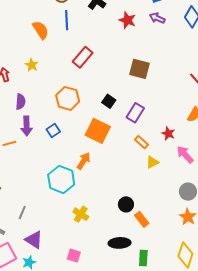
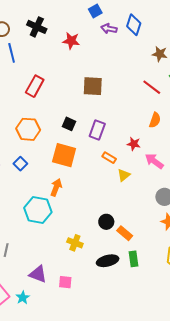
purple arrow: (157, 18) -> (109, 29), moved
yellow cross: (81, 214) -> (75, 243), moved
purple triangle: (34, 240) -> (38, 274), moved
green rectangle: (143, 258) -> (134, 259), moved

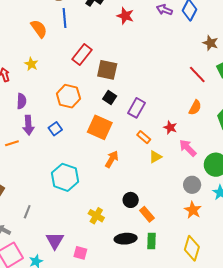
brown square: (93, 86) -> (107, 70), moved
orange arrow: (56, 187) -> (112, 159), moved
purple triangle: (38, 274) -> (55, 241), turned 30

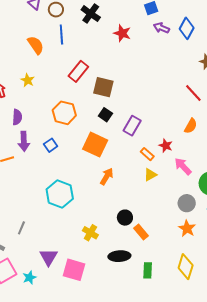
orange rectangle: (144, 137) -> (147, 154), moved
green rectangle: (151, 241) -> (148, 270), moved
pink square: (80, 253) -> (74, 270), size x1.6

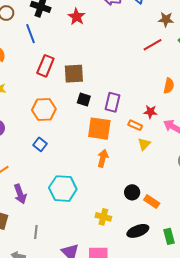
red star: (122, 33) -> (77, 17), turned 30
blue line: (61, 35) -> (31, 34), moved
red line: (193, 93) -> (153, 45), moved, turned -60
purple arrow: (24, 141) -> (20, 194), moved
orange square: (95, 145) -> (99, 129), moved

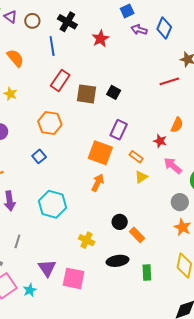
black square: (84, 99) -> (114, 92), moved
red star: (150, 112) -> (160, 141), moved

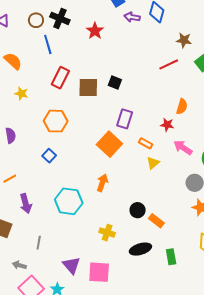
brown circle: (32, 21) -> (36, 20), moved
yellow star: (10, 94) -> (21, 94), moved
orange square: (100, 153) -> (109, 144), turned 30
orange arrow: (98, 183) -> (102, 183), moved

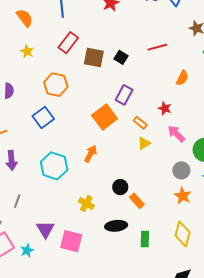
red line: (169, 64) -> (157, 47), moved
orange semicircle: (182, 107) -> (182, 78), moved
blue square: (49, 156) -> (43, 117), size x1.5

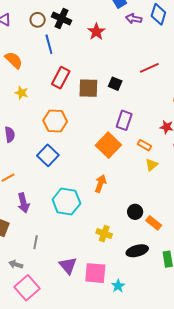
cyan star: (27, 250) -> (118, 286), moved

